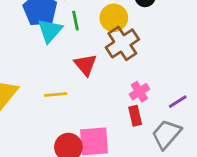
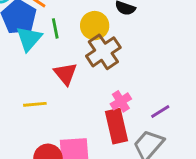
red rectangle: (135, 116) -> (116, 126), size x1.6

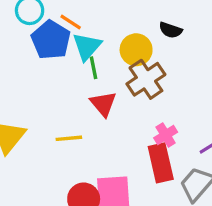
green line: (55, 28) -> (93, 68), moved
cyan triangle: (29, 39) -> (87, 46), moved

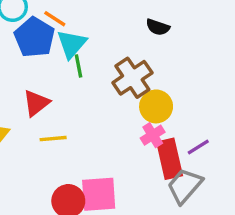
yellow circle: (136, 50) -> (156, 106), moved
red triangle: (103, 104) -> (36, 103), moved, turned 32
red rectangle: (161, 163) -> (170, 159), moved

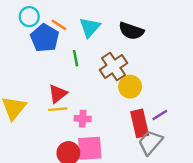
black semicircle: (158, 27) -> (131, 31), size x1.5
cyan triangle: (72, 44) -> (90, 27), moved
red triangle: (36, 103) -> (58, 94), moved
pink cross: (153, 135) -> (83, 119), moved, turned 35

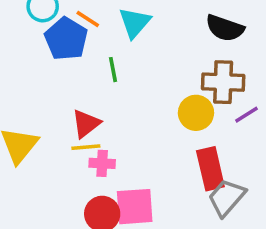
black semicircle: (131, 31) -> (225, 28), moved
brown cross: (113, 66) -> (223, 82), moved, turned 36
purple line: (160, 115) -> (247, 115), moved
pink cross: (83, 119) -> (102, 163), moved

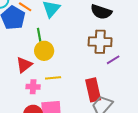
yellow circle: (196, 113) -> (44, 51), moved
yellow line: (86, 147) -> (53, 78), moved

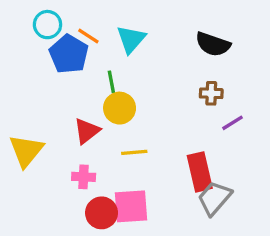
brown cross: (100, 42) -> (211, 93), size x0.6
pink cross: (33, 87) -> (84, 177), moved

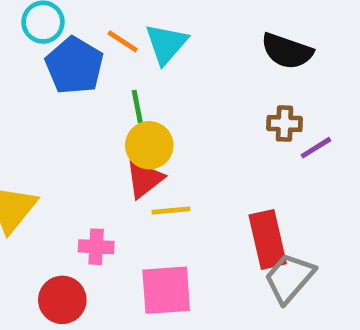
orange line: (88, 36) -> (123, 41), moved
purple line: (233, 123) -> (316, 148), moved
red triangle: (87, 131) -> (144, 179), moved
red circle: (102, 213) -> (62, 300), moved

